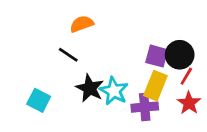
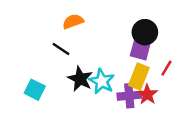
black circle: (180, 55) -> (145, 32), moved
red star: (189, 103) -> (147, 94), moved

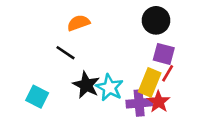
black circle: (145, 32) -> (156, 20), moved
purple square: (140, 50) -> (164, 54), moved
red line: (166, 68) -> (168, 73), moved

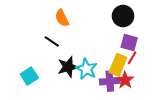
orange semicircle: (78, 23) -> (62, 18), turned -96
black star: (86, 85) -> (68, 67), turned 30
cyan square: (37, 97) -> (29, 76), turned 30

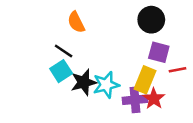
red line: (132, 58) -> (178, 70), moved, turned 48
cyan star: (86, 69) -> (106, 85), turned 30
cyan square: (29, 76) -> (61, 71), moved

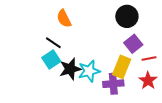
purple square: (159, 52) -> (133, 44), turned 36
red star: (154, 99) -> (148, 81), moved

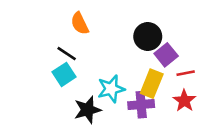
black circle: (127, 16) -> (148, 37), moved
black star: (70, 69) -> (88, 110), moved

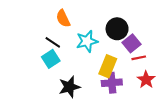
red line: (186, 73) -> (139, 58), moved
yellow rectangle: (152, 84) -> (108, 66), moved
cyan star: (111, 89) -> (87, 41), moved

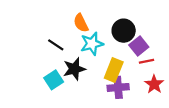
orange semicircle: (63, 18) -> (81, 23), moved
cyan square: (51, 59) -> (54, 80), moved
black star: (69, 87) -> (74, 69), moved

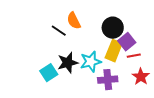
cyan star: (92, 44) -> (91, 62), moved
black line: (56, 45) -> (59, 31), moved
yellow rectangle: (114, 70) -> (114, 51), moved

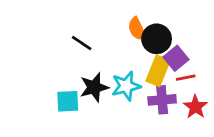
orange semicircle: (74, 21) -> (137, 29), moved
cyan square: (49, 73) -> (68, 101), turned 30
purple cross: (108, 80) -> (162, 100), moved

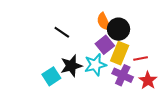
purple square: (176, 58) -> (105, 45), moved
purple cross: (162, 100) -> (123, 75), turned 30
cyan square: (68, 101) -> (51, 76), turned -30

